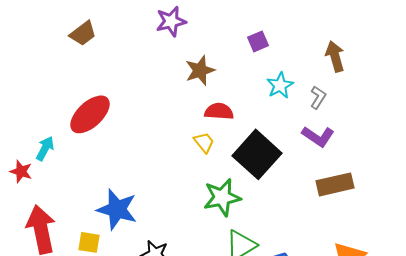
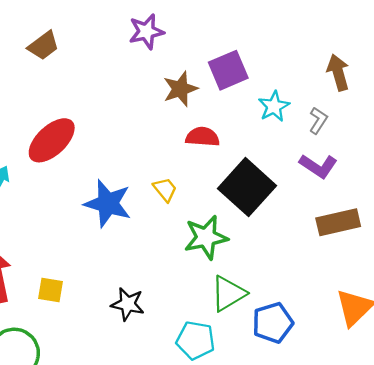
purple square: (258, 41) -> (228, 70), moved, size x1.6
yellow trapezoid: (204, 142) -> (165, 189), moved
blue star: (117, 209) -> (108, 203), moved

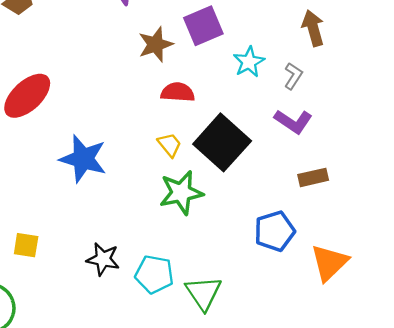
yellow trapezoid: (165, 189) -> (170, 145), moved
brown rectangle: (338, 222) -> (313, 177), size x0.7
green triangle: (228, 294) -> (203, 293), moved, turned -33
blue pentagon: (273, 323) -> (275, 231), moved
cyan pentagon: (195, 340) -> (154, 274), moved

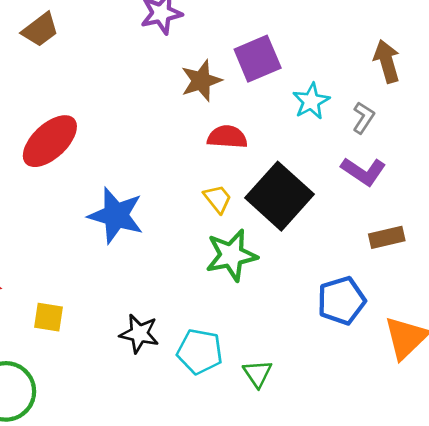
green triangle: (203, 293) -> (258, 373), size x0.7

